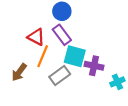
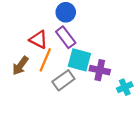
brown arrow: (19, 72) -> (20, 66), moved

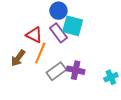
cyan square: (79, 60) -> (73, 26), moved
purple cross: (100, 70) -> (76, 70), moved

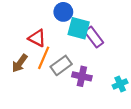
purple rectangle: (58, 33) -> (94, 37), moved
gray rectangle: (56, 71) -> (61, 65), moved

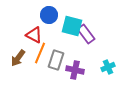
blue circle: (63, 12) -> (49, 15), moved
gray rectangle: (61, 65) -> (56, 60), turned -36
cyan cross: (120, 84) -> (108, 67), moved

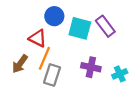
purple rectangle: (86, 34) -> (105, 26), moved
gray rectangle: (56, 60) -> (52, 75), moved
purple cross: (75, 70) -> (91, 67), moved

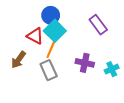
cyan square: (80, 28) -> (55, 31), moved, turned 30
orange line: (44, 58) -> (52, 47), moved
gray rectangle: (52, 75) -> (49, 70), turned -42

